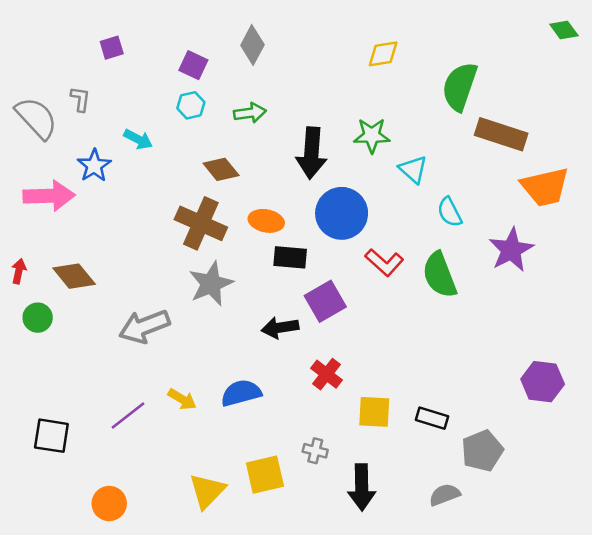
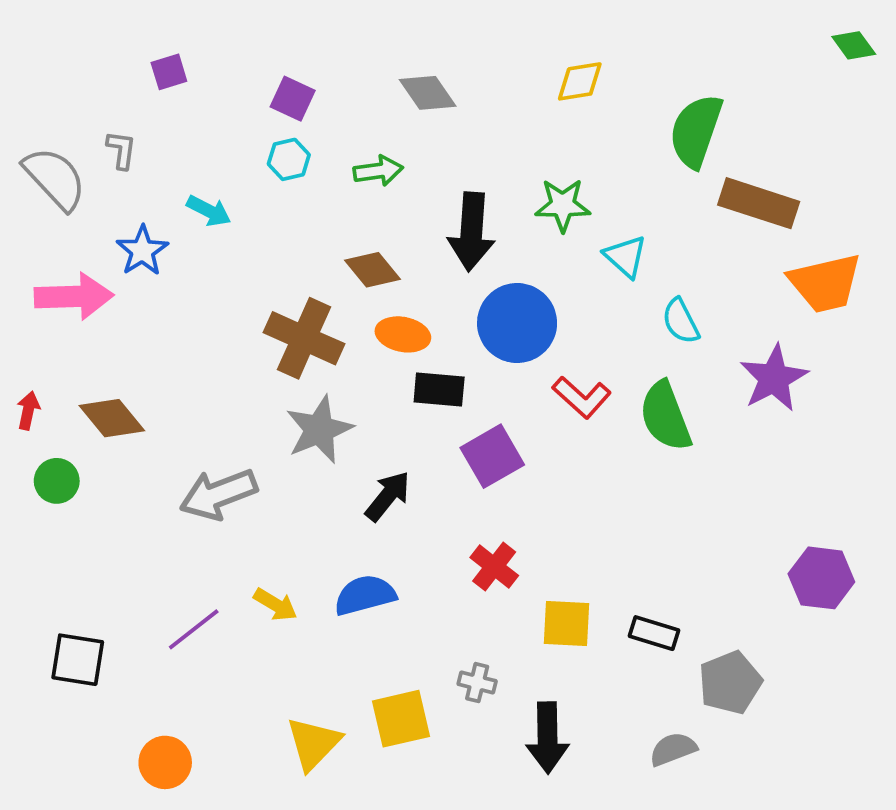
gray diamond: (252, 45) -> (428, 93), moved, turned -63
brown diamond: (221, 169) -> (372, 270), moved
black arrow: (280, 328) -> (388, 496), moved, turned 138

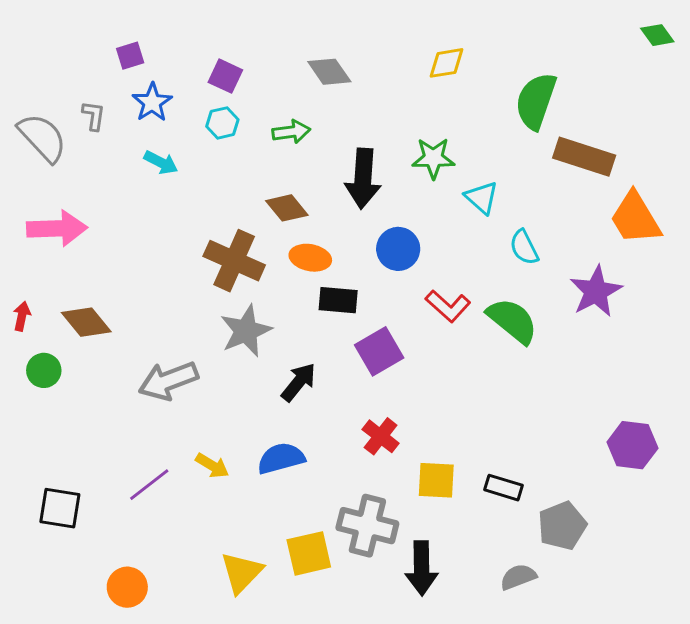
blue star: (142, 251) -> (152, 102), moved
orange trapezoid: (825, 283) -> (635, 218), turned 72
blue circle: (517, 323) -> (398, 249), size x0.7
green semicircle: (665, 416) -> (512, 321), turned 150
gray cross: (477, 683) -> (367, 526), size x2.0

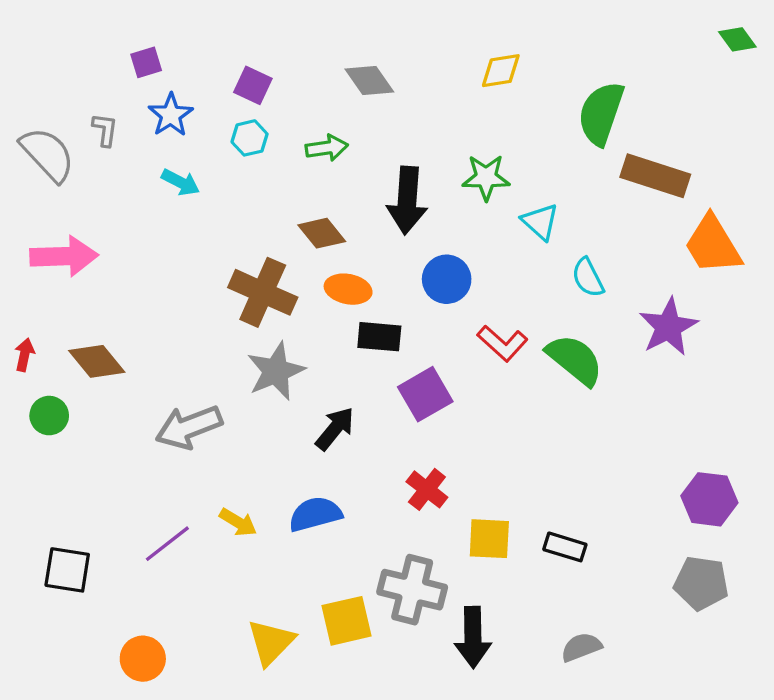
gray pentagon: (562, 526) -> (701, 583), moved, turned 30

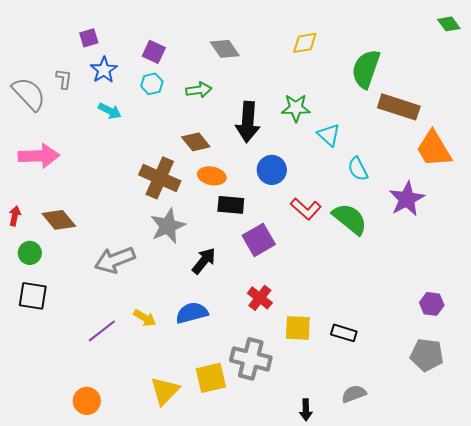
purple hexagon: (709, 499) -> (432, 304), size x0.7
black square: (67, 570) -> (33, 296), moved
black arrow: (473, 637) -> (306, 410), moved, size x0.6

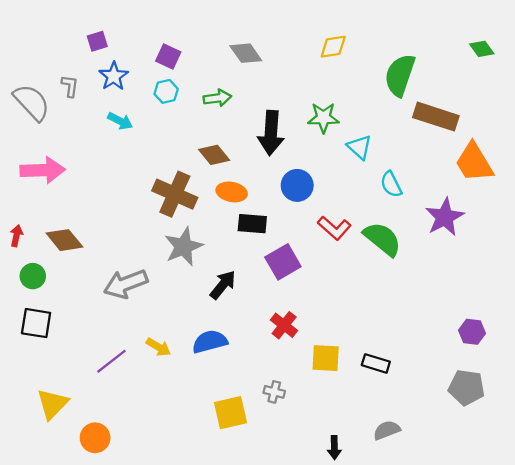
green diamond: (449, 24) -> (482, 49), moved
gray cross: (251, 359) -> (274, 392), size x0.5
yellow triangle: (165, 391) -> (52, 404), moved

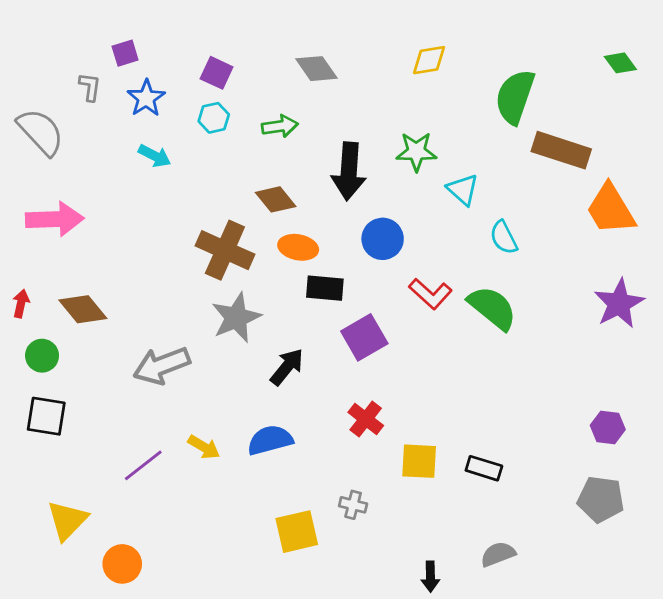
gray L-shape: (70, 86) -> (90, 87), moved
purple star: (445, 217) -> (619, 304), moved

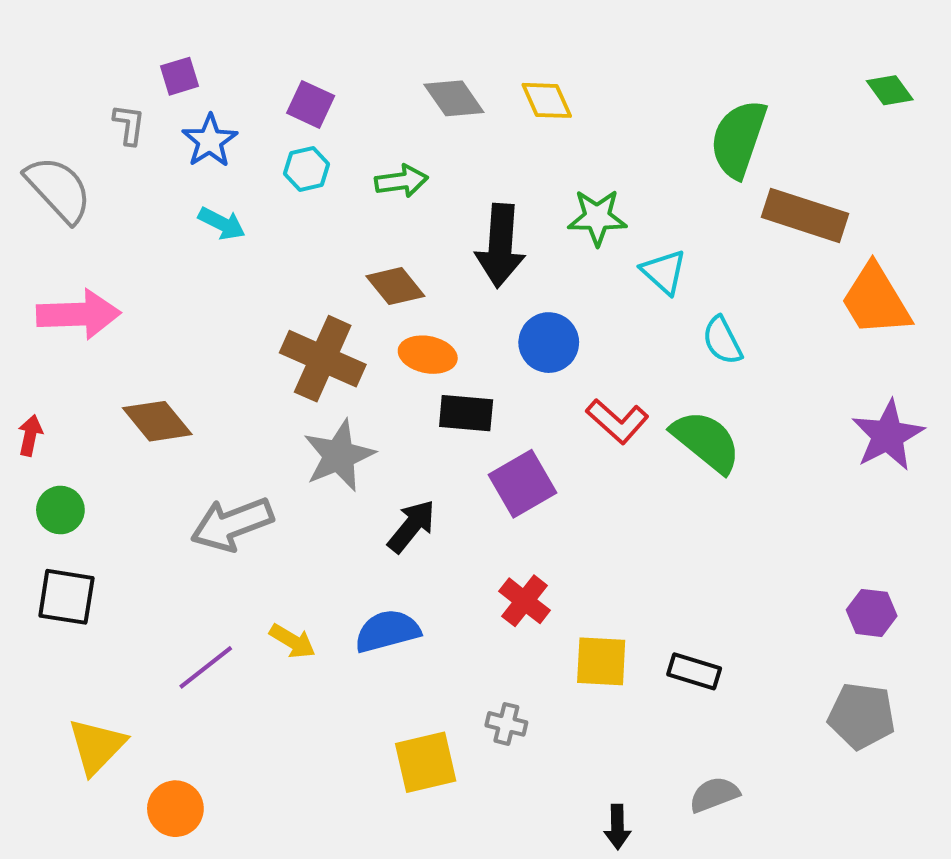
yellow diamond: (429, 60) -> (547, 100), moved, turned 75
brown diamond: (83, 309) -> (157, 421), moved

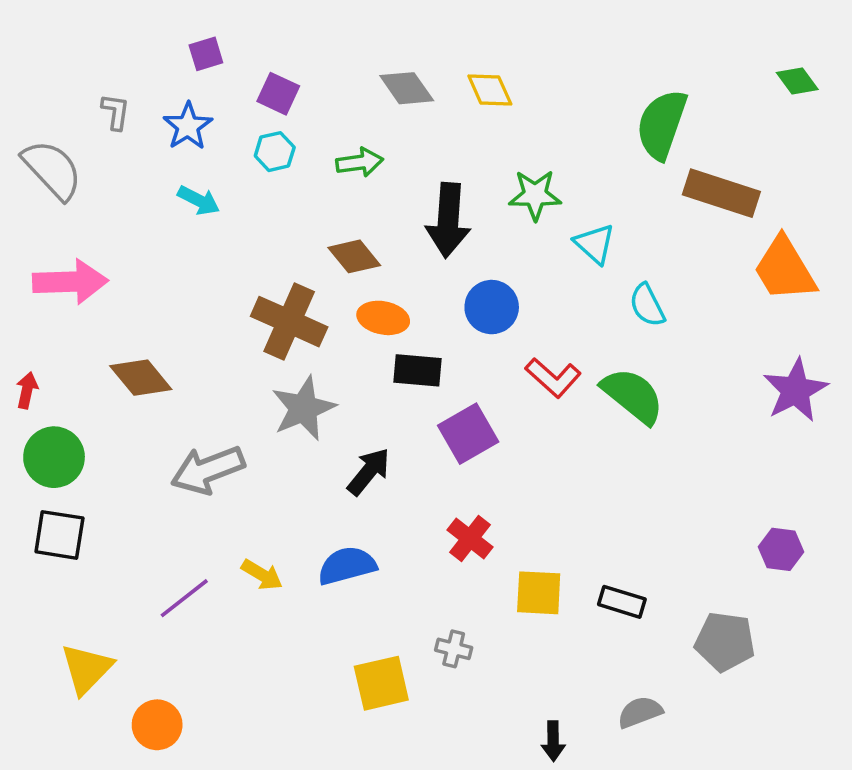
purple square: (179, 76) -> (206, 54), moved
green circle: (60, 510) -> (54, 457), size x1.4
gray pentagon: (862, 716) -> (725, 642), moved

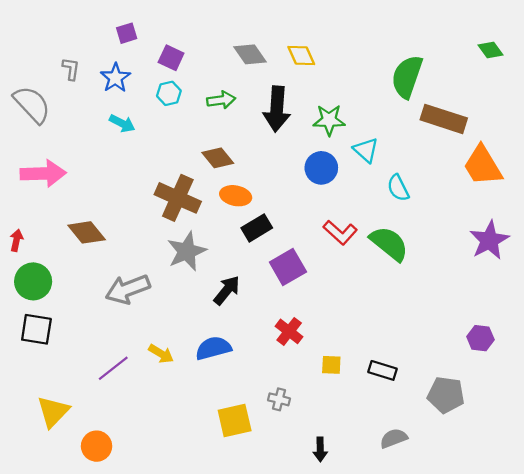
black arrow: (448, 220) -> (277, 109), moved
blue circle: (492, 307) -> (321, 168), moved
black rectangle: (418, 370) -> (257, 228), turned -36
yellow square: (539, 593) -> (331, 365), size x0.7
black arrow: (553, 741) -> (320, 449), moved

